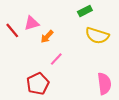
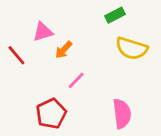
red line: (12, 30) -> (16, 55), moved
pink semicircle: (104, 84) -> (122, 114), moved

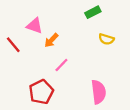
pink triangle: (43, 32) -> (35, 26), turned 36
yellow semicircle: (132, 48) -> (106, 39), size x0.6

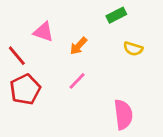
orange arrow: (51, 40) -> (78, 46), moved
red pentagon: (41, 92) -> (25, 89), moved

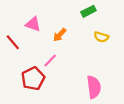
pink line: (77, 81) -> (50, 60), moved
red pentagon: (25, 89) -> (33, 79), moved

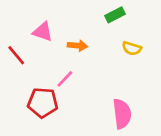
orange arrow: (60, 35) -> (77, 46), turned -128
red pentagon: (33, 79) -> (43, 103), turned 30

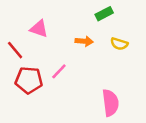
orange arrow: (77, 46) -> (84, 41), moved
red pentagon: (43, 103) -> (29, 80), moved

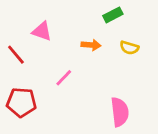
red pentagon: (29, 80) -> (21, 102), moved

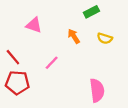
orange arrow: (91, 45) -> (74, 36), turned -128
red line: (16, 55) -> (13, 57), moved

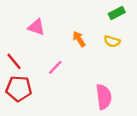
green rectangle: (91, 12) -> (117, 13), moved

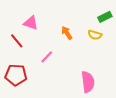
green rectangle: (117, 13) -> (105, 17), moved
red line: (14, 61) -> (17, 41), moved

